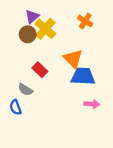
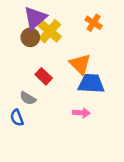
purple triangle: (32, 17) -> (35, 18), size x1.5
pink arrow: (92, 104) -> (81, 113), moved

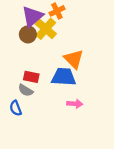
orange cross: (94, 23) -> (57, 11), moved, turned 32
red rectangle: (44, 76) -> (31, 77), moved, turned -32
blue trapezoid: (91, 84) -> (64, 77), moved

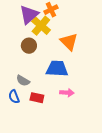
brown circle: (28, 34) -> (29, 46), moved
orange triangle: (74, 59) -> (69, 42), moved
red rectangle: (31, 77) -> (37, 98), moved

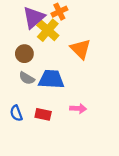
brown circle: (29, 46) -> (24, 54), moved
blue trapezoid: (57, 69) -> (51, 79), moved
gray semicircle: (23, 81) -> (27, 78), moved

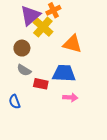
orange triangle: (80, 49) -> (72, 44), turned -30
blue trapezoid: (51, 79) -> (64, 73), moved
red rectangle: (43, 114) -> (41, 84), moved

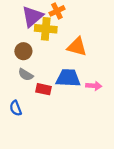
yellow cross: (43, 27) -> (46, 29), turned -36
pink arrow: (70, 97) -> (94, 86), moved

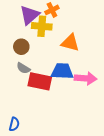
pink arrow: (94, 86) -> (86, 78), size x1.5
red rectangle: (44, 89) -> (40, 81), size x1.6
blue semicircle: (16, 108) -> (14, 124), moved, turned -144

